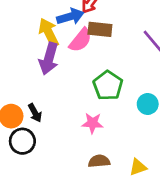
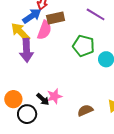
green pentagon: (108, 86) -> (84, 46), moved
black arrow: (35, 113) -> (43, 99), moved
pink star: (93, 123) -> (54, 96), moved

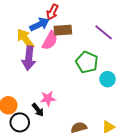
pink star: (54, 96) -> (48, 99), moved

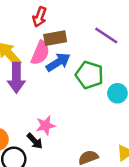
blue arrow: (39, 24) -> (58, 62), moved

